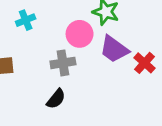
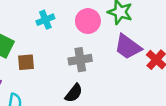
pink circle: (80, 34) -> (88, 21), moved

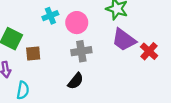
pink circle: (88, 21) -> (77, 23), moved

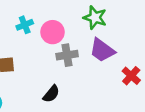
gray cross: (81, 51) -> (67, 55), moved
red cross: (149, 51) -> (131, 76), moved

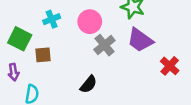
cyan cross: (25, 25) -> (52, 19), moved
gray cross: (67, 55) -> (104, 45), turned -30

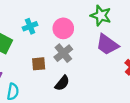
gray cross: (104, 45) -> (63, 53), moved
brown square: (43, 55) -> (39, 64), moved

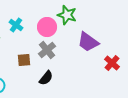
green star: (101, 16) -> (67, 15), moved
cyan cross: (30, 26) -> (16, 25), turned -32

